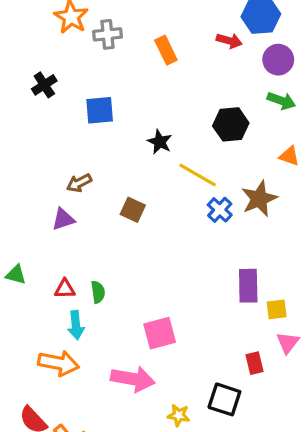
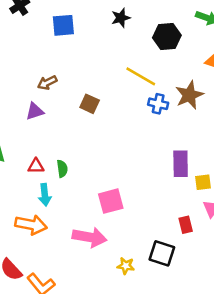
black star: (160, 142) -> (121, 18), moved, turned 30
blue cross: (220, 210) -> (158, 104), turned -30

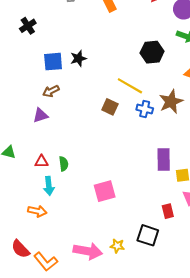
black star: (121, 18) -> (78, 58), moved
blue square: (63, 25) -> (53, 62), moved
brown square: (90, 104) -> (110, 107), moved
orange arrow: (31, 225) -> (37, 211), size x0.7
pink arrow: (90, 237) -> (88, 251), moved

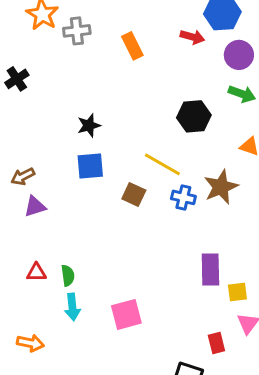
blue square: (53, 62) -> (90, 166), moved
brown arrow: (51, 91) -> (23, 176), moved
cyan arrow: (49, 186) -> (72, 307), moved

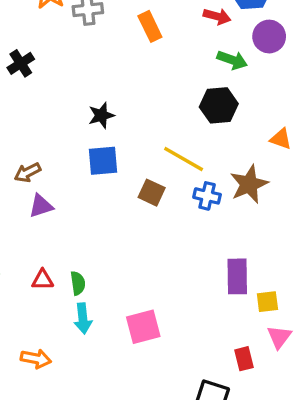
green arrow: (242, 94) -> (232, 60), moved

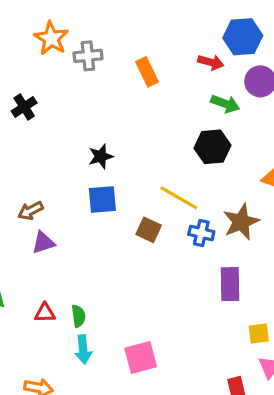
purple rectangle: (237, 276) -> (230, 284), moved

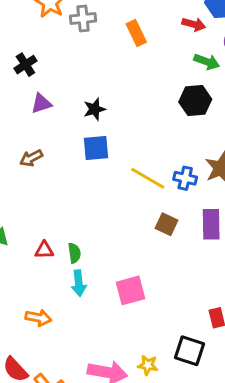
yellow line: (179, 198) -> (148, 178), moved
brown square: (149, 230) -> (166, 224), moved
purple triangle: (43, 243) -> (41, 103), moved

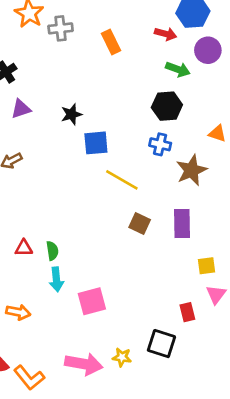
blue square: (96, 148) -> (96, 143), moved
blue cross: (185, 178) -> (160, 144), moved
pink square: (130, 290) -> (92, 301), moved

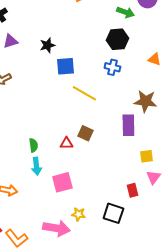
brown star: (191, 170) -> (145, 101), moved, turned 30
brown square: (140, 223) -> (85, 133), moved
red triangle: (24, 248) -> (66, 143), moved
yellow star: (122, 357) -> (78, 214), moved

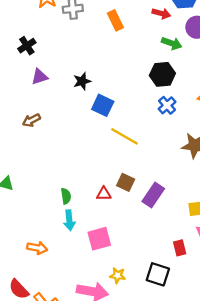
blue square: (65, 66) -> (103, 105), turned 30
blue cross: (112, 67) -> (167, 105), moved, turned 35
purple rectangle: (128, 125) -> (153, 195), moved, turned 35

